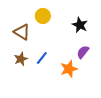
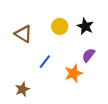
yellow circle: (43, 16) -> (60, 26), moved
brown star: (21, 59) -> (22, 89), moved

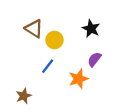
yellow circle: (60, 26) -> (54, 40), moved
brown triangle: (23, 34) -> (34, 29), moved

